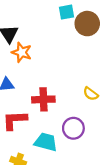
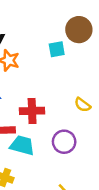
cyan square: (67, 12) -> (57, 49), moved
cyan trapezoid: (46, 142) -> (22, 145), moved

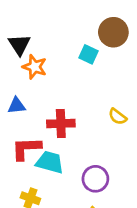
cyan square: (57, 49) -> (88, 54), turned 35
purple circle: (64, 142) -> (95, 179), moved

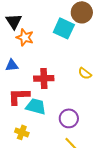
cyan square: (88, 54) -> (64, 28), size x1.5

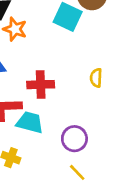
yellow semicircle: (85, 73) -> (96, 78), turned 56

